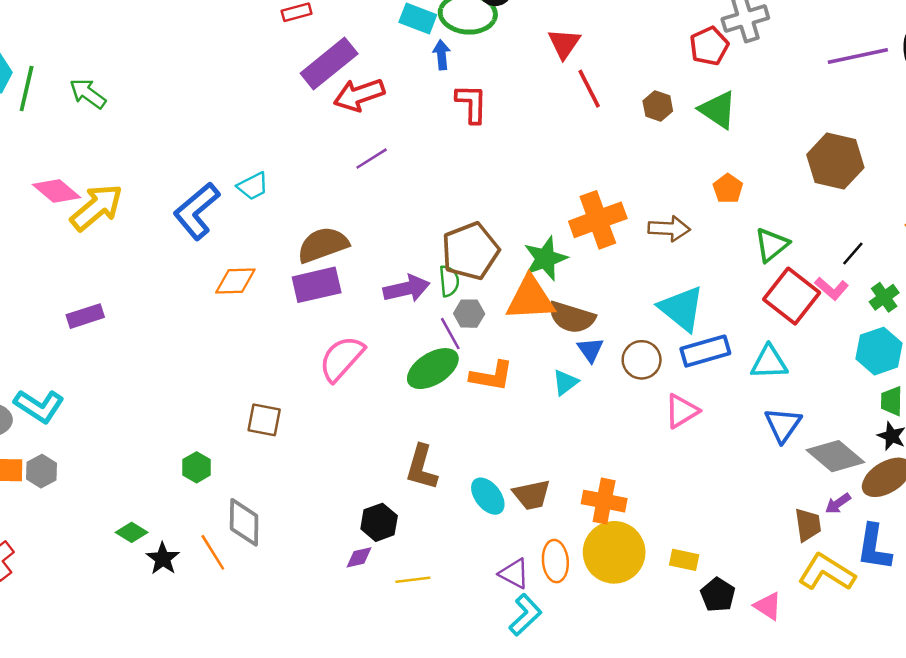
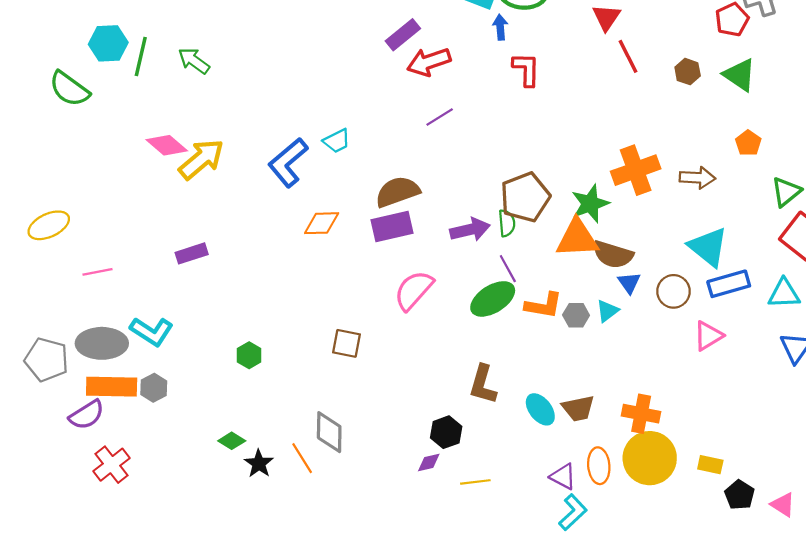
purple rectangle: (329, 64) -> (403, 35), size x0.7
gray hexagon: (469, 314) -> (576, 315), moved
green hexagon: (197, 467) -> (249, 355), moved

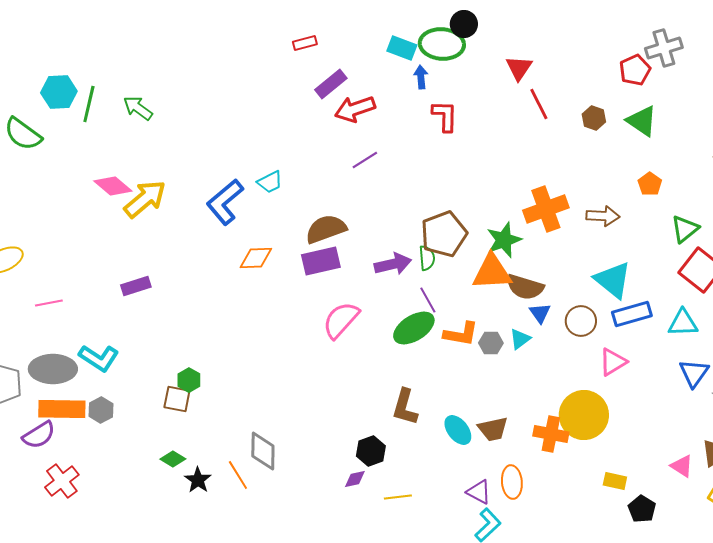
brown square: (346, 343) -> (177, 399), moved
yellow circle: (650, 458) -> (584, 415), moved
pink triangle: (783, 505) -> (682, 466), moved

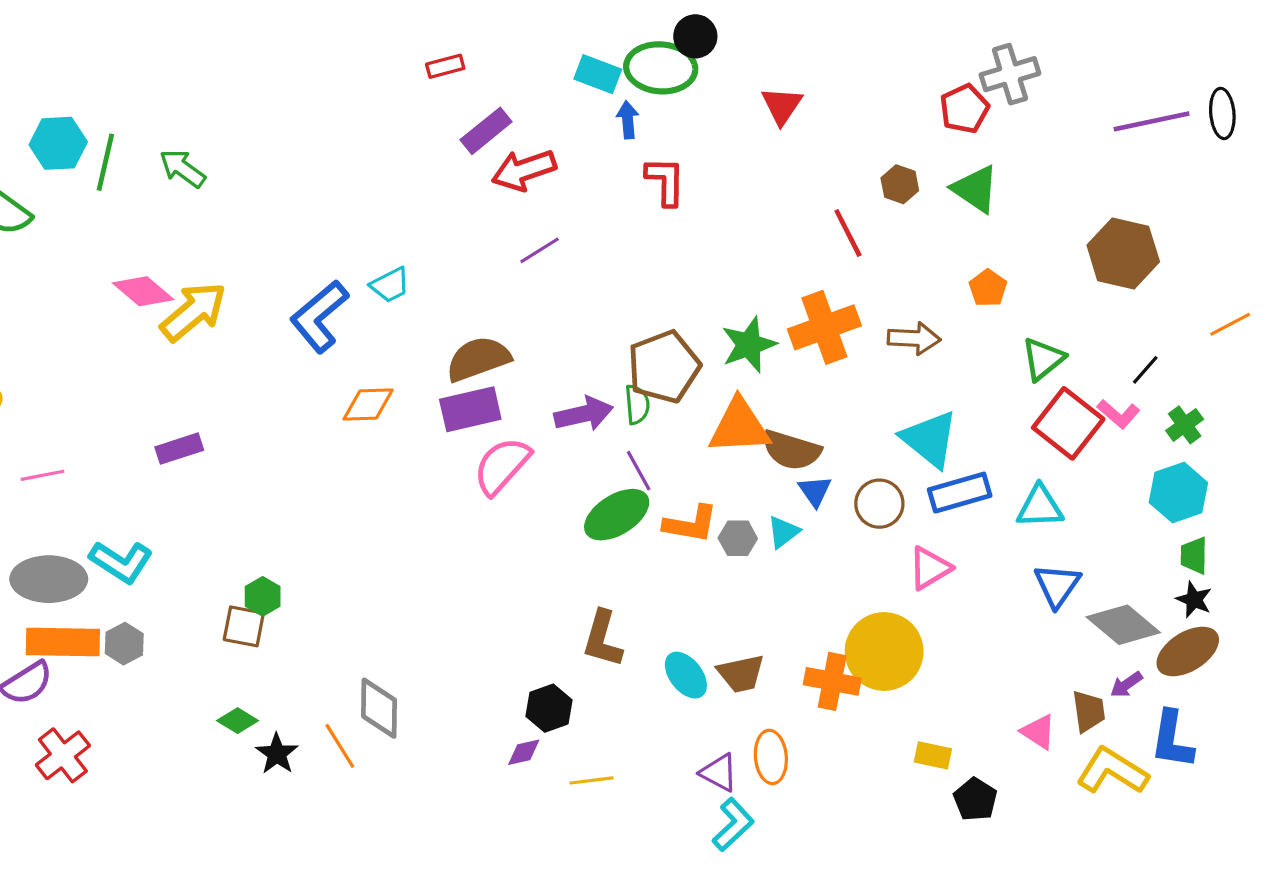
red line: (539, 104) -> (848, 233), moved
green star: (504, 240) -> (749, 345), moved
pink semicircle: (341, 320) -> (502, 466), moved

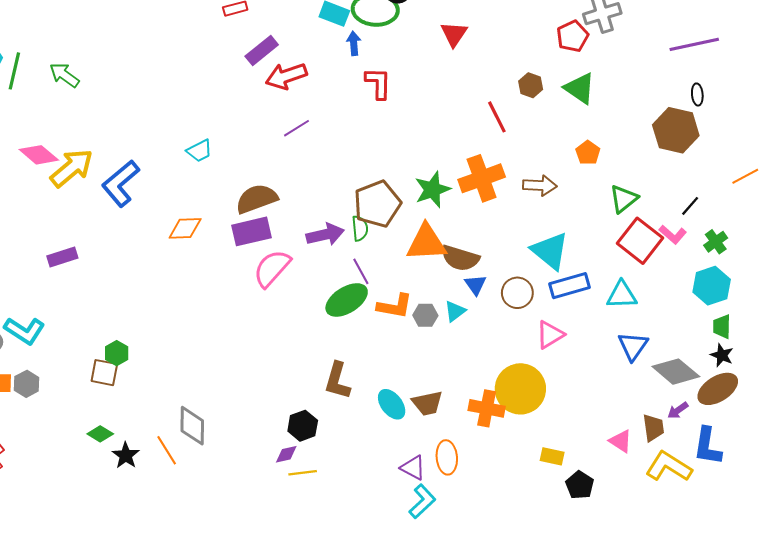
black ellipse: (1222, 113) -> (697, 94), moved, size x0.7
blue L-shape: (319, 316) -> (121, 183), moved
yellow line: (591, 780) -> (303, 473), moved

